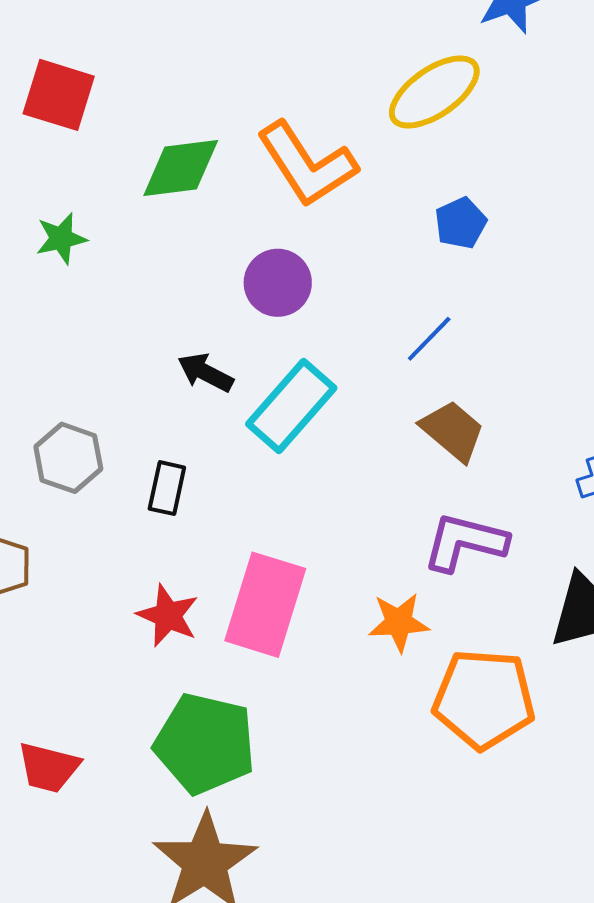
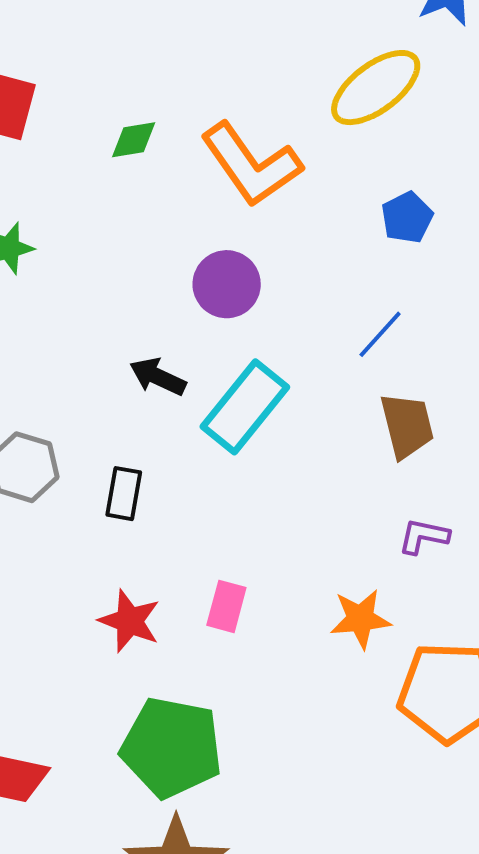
green diamond: (181, 168) -> (134, 140), moved, size x0.6
brown trapezoid: (453, 431) -> (407, 425), turned 38
purple L-shape: (465, 542) -> (424, 536), size x0.6
pink rectangle: (265, 605) -> (226, 606), size x0.5

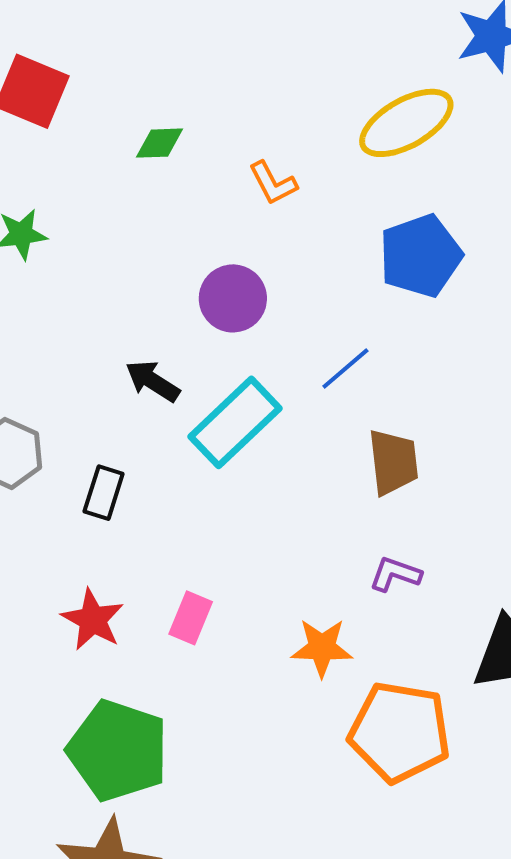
orange L-shape: (251, 165) -> (273, 183), size x0.5
blue pentagon: (407, 217) -> (421, 256), size x1.6
blue line: (380, 334) -> (345, 368), moved

